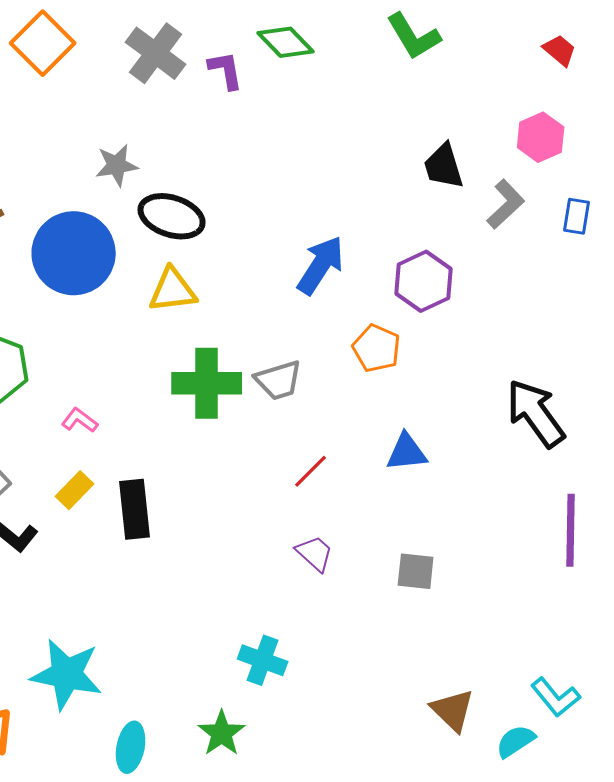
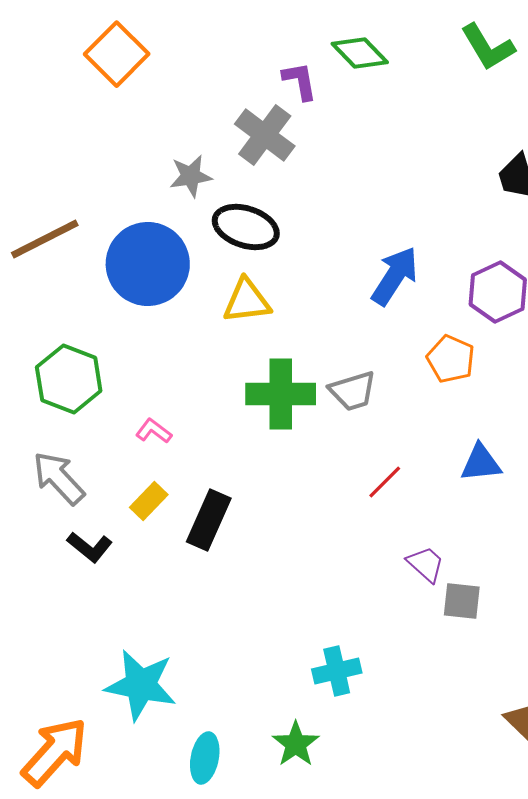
gray cross: (156, 53) -> (265, 135), moved
black rectangle: (135, 509) -> (209, 520), turned 30
purple trapezoid: (315, 553) -> (426, 564), moved
gray square: (416, 571) -> (462, 601), moved
cyan cross: (263, 660) -> (337, 671), turned -33

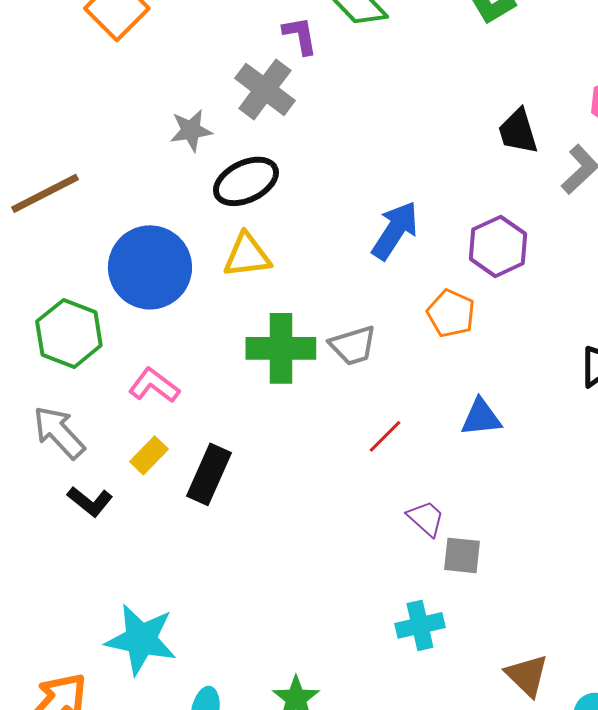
black ellipse: (246, 227) -> (246, 181), turned -44
blue circle: (148, 264) -> (150, 267), moved
pink L-shape: (154, 431) -> (154, 385), size x1.4
cyan cross: (337, 671) -> (420, 625), moved

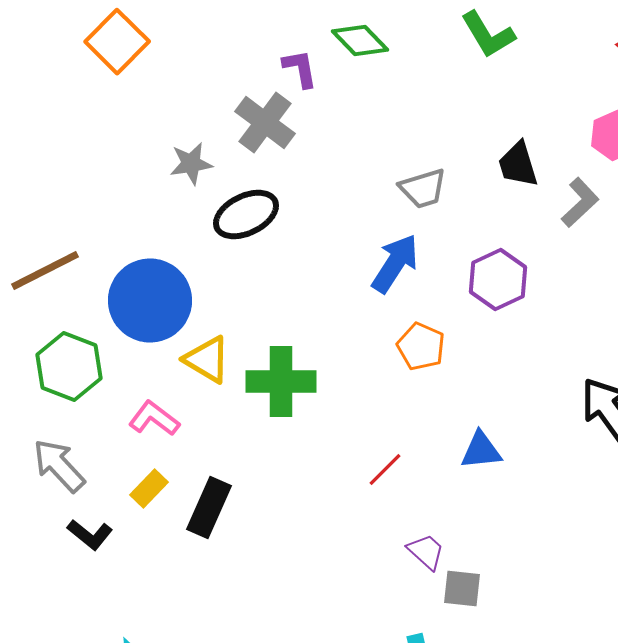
brown line: (45, 193) -> (45, 270), moved
yellow triangle: (247, 255) -> (207, 360), moved, turned 38
orange pentagon: (451, 313) -> (421, 346), moved
gray trapezoid: (353, 345) -> (423, 188), moved

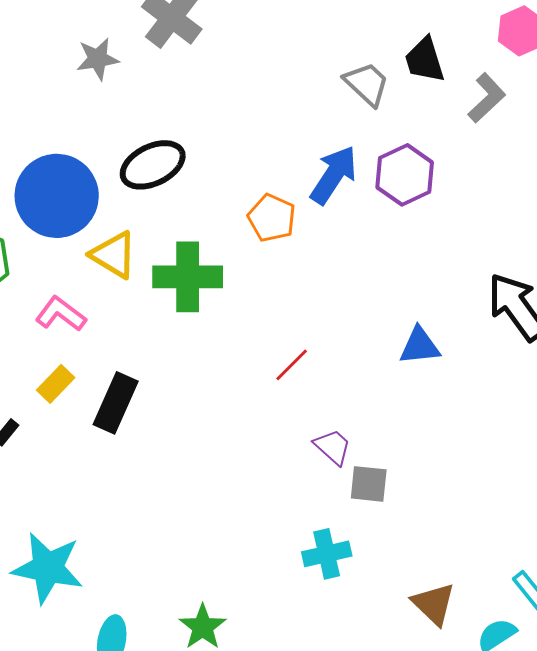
gray trapezoid: (423, 188) -> (367, 84), moved, turned -120
black ellipse: (246, 214) -> (153, 165), moved
blue arrow: (395, 264) -> (334, 175), moved
orange pentagon: (421, 346) -> (272, 218), moved
blue triangle: (481, 450) -> (420, 346), moved

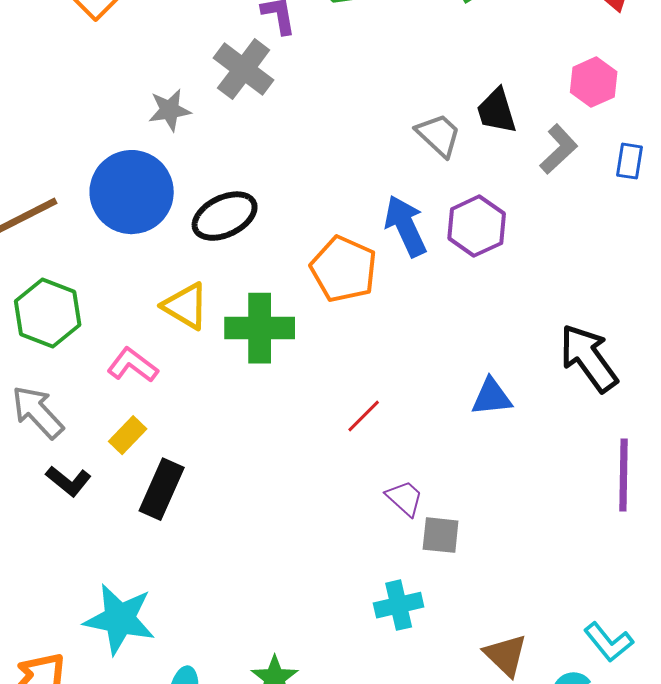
blue arrow: (334, 175) -> (406, 226), turned -58
blue circle: (57, 196) -> (132, 192), moved
orange pentagon: (272, 218) -> (344, 269), size x1.4
black rectangle: (116, 403) -> (162, 489), moved

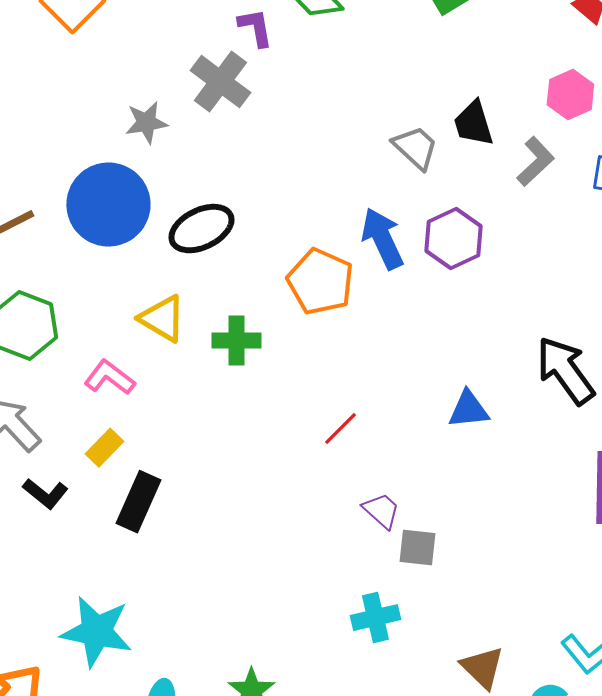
green cross: (260, 328) -> (236, 341), size x0.7

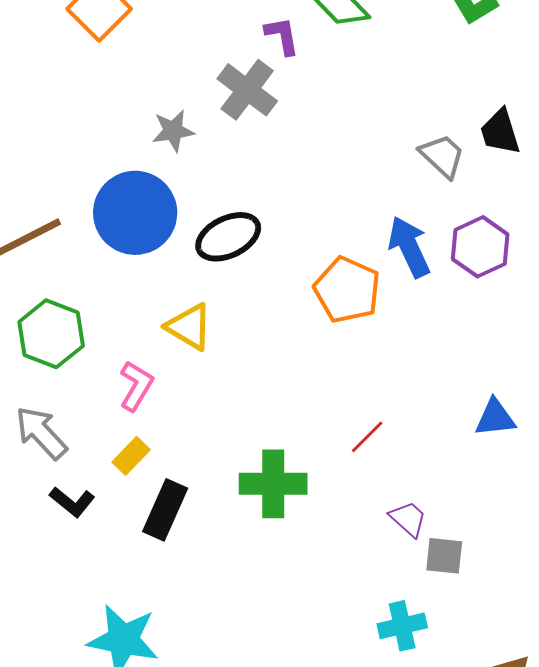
green cross: (236, 341) -> (273, 484), moved, size x1.4
pink L-shape: (109, 378) -> (136, 386), turned 84

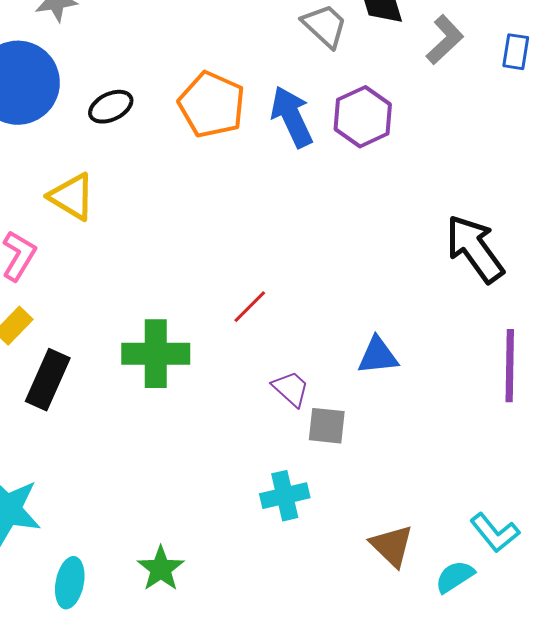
black ellipse: (228, 237) -> (111, 107), size x0.7
orange pentagon: (347, 290) -> (212, 105), moved
blue triangle: (495, 418) -> (378, 356), moved

